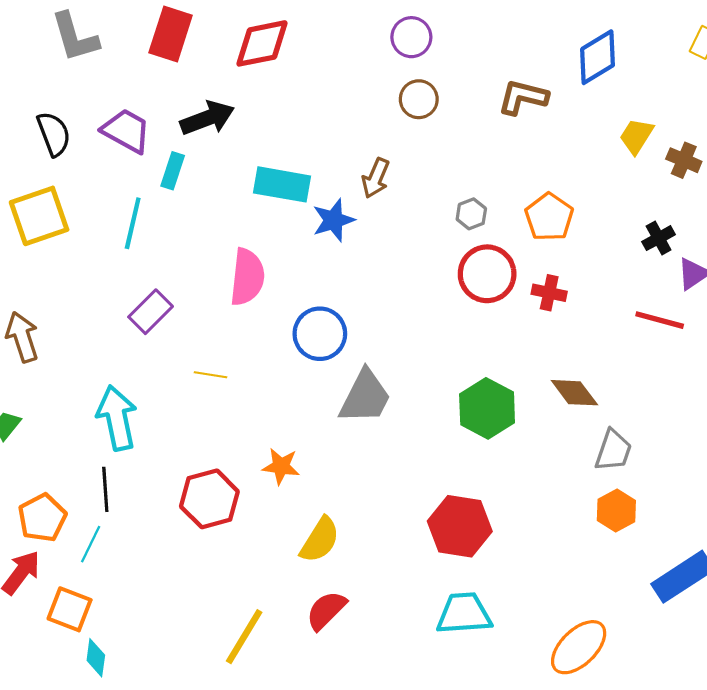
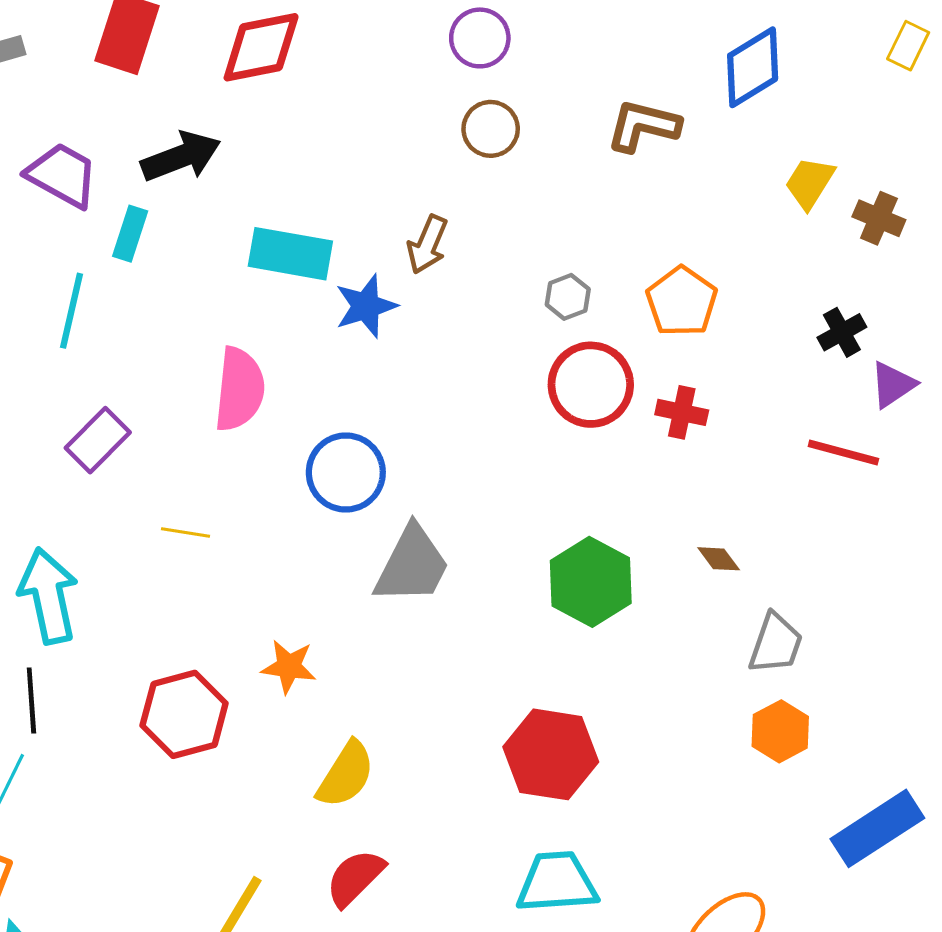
brown diamond: (574, 393) -> (719, 559), size x0.6

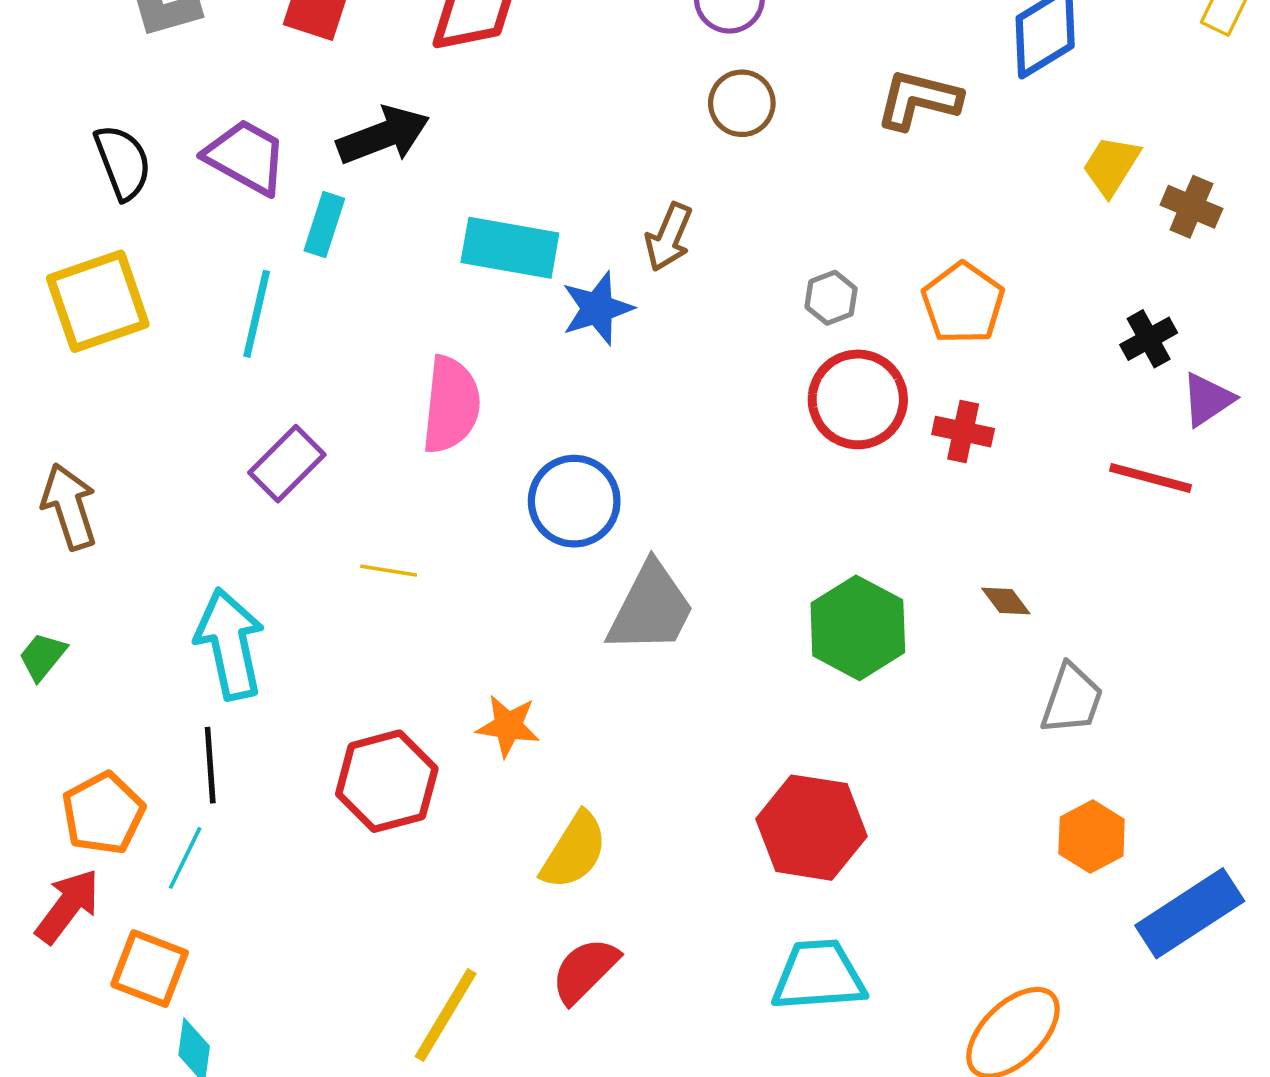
orange hexagon: (780, 731) -> (1092, 837), moved

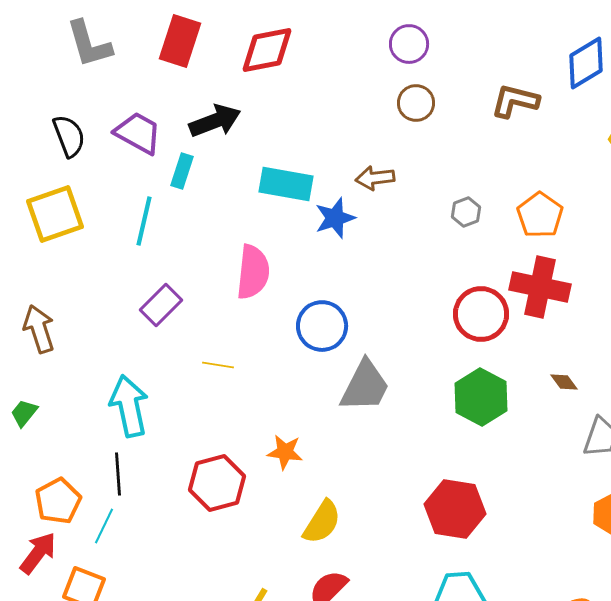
brown arrow: (669, 237) -> (375, 178), turned 60
red circle: (858, 399) -> (481, 314), moved
red cross: (963, 432) -> (540, 287), size x1.8

